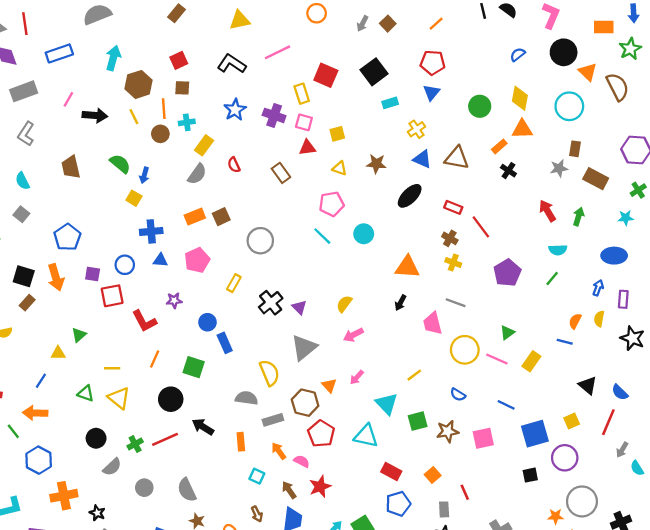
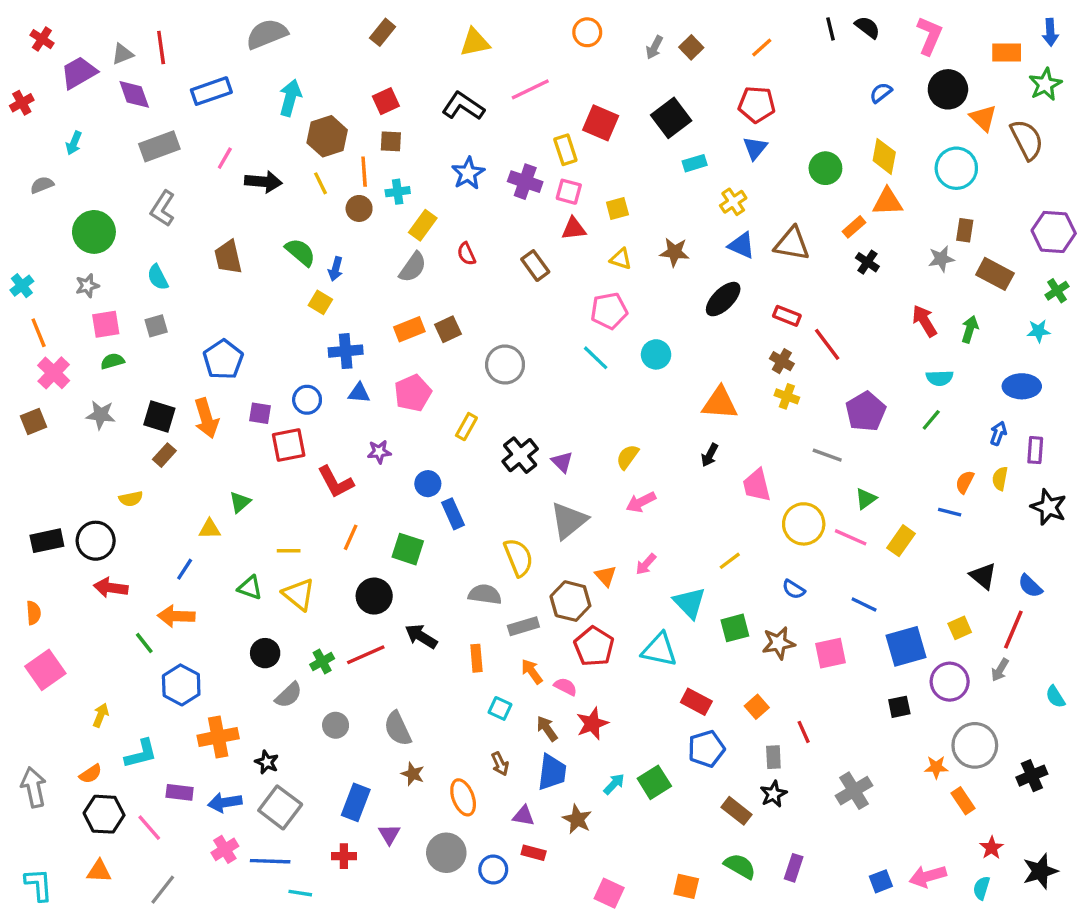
gray square: (21, 214) -> (156, 326), turned 35
gray line: (456, 303) -> (827, 455), moved
gray arrow: (622, 450) -> (1000, 670), moved

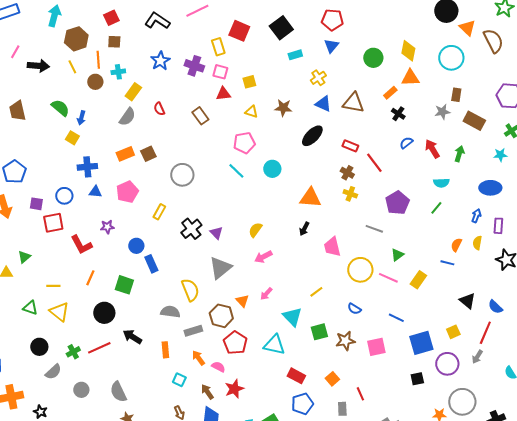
blue semicircle: (881, 93) -> (406, 143), moved

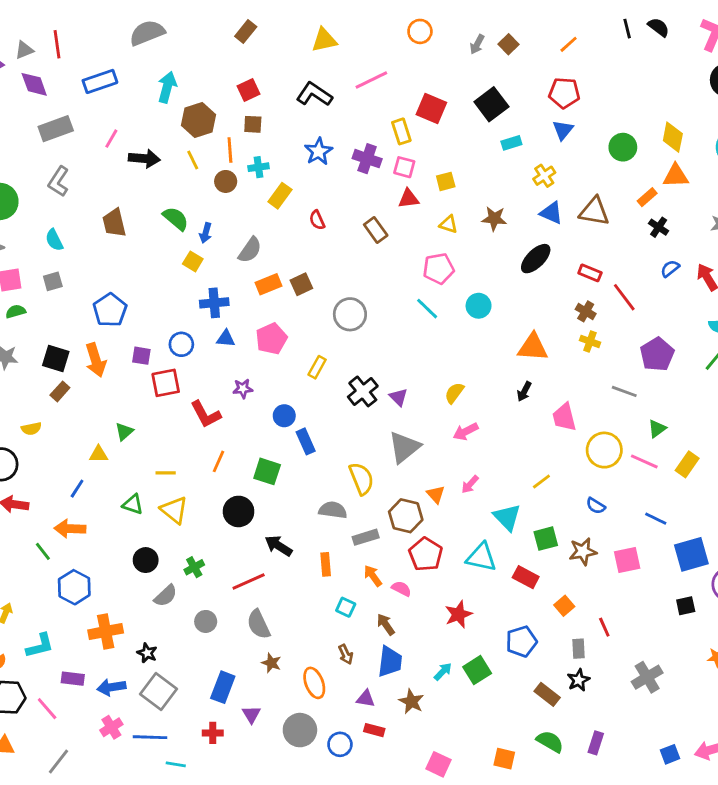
gray semicircle: (127, 117) -> (250, 250), moved
red line: (99, 348) -> (249, 581), moved
red rectangle: (296, 376) -> (526, 577), moved
red star: (234, 389) -> (459, 614), moved

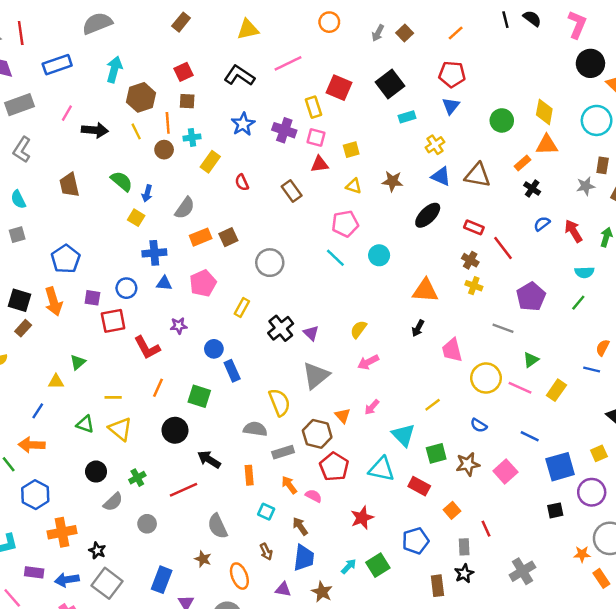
pink square: (627, 560) -> (505, 472), turned -30
gray semicircle: (259, 624) -> (218, 526), moved
brown rectangle: (547, 694) -> (437, 586), turned 45

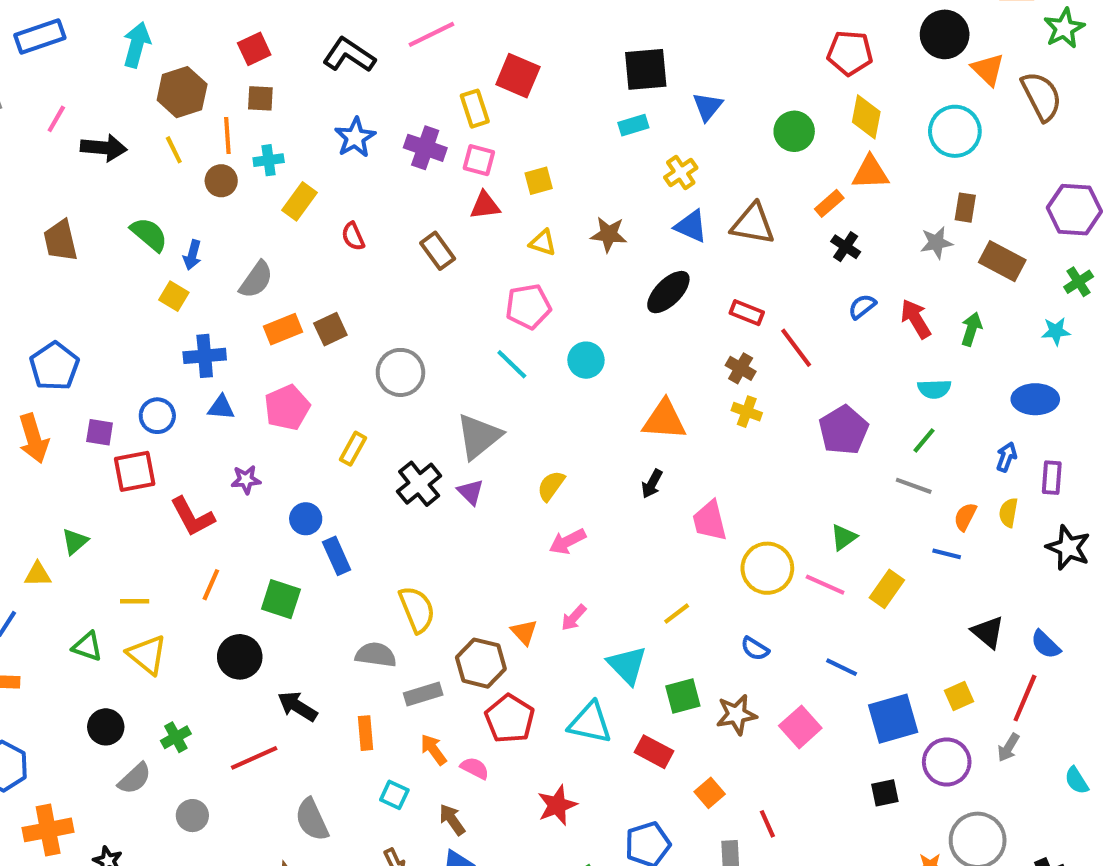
red pentagon: (452, 74) -> (850, 53), moved
black square: (390, 84) -> (646, 69), moved, turned 32
gray line: (503, 328) -> (914, 486), moved
gray triangle: (316, 376) -> (479, 436), moved

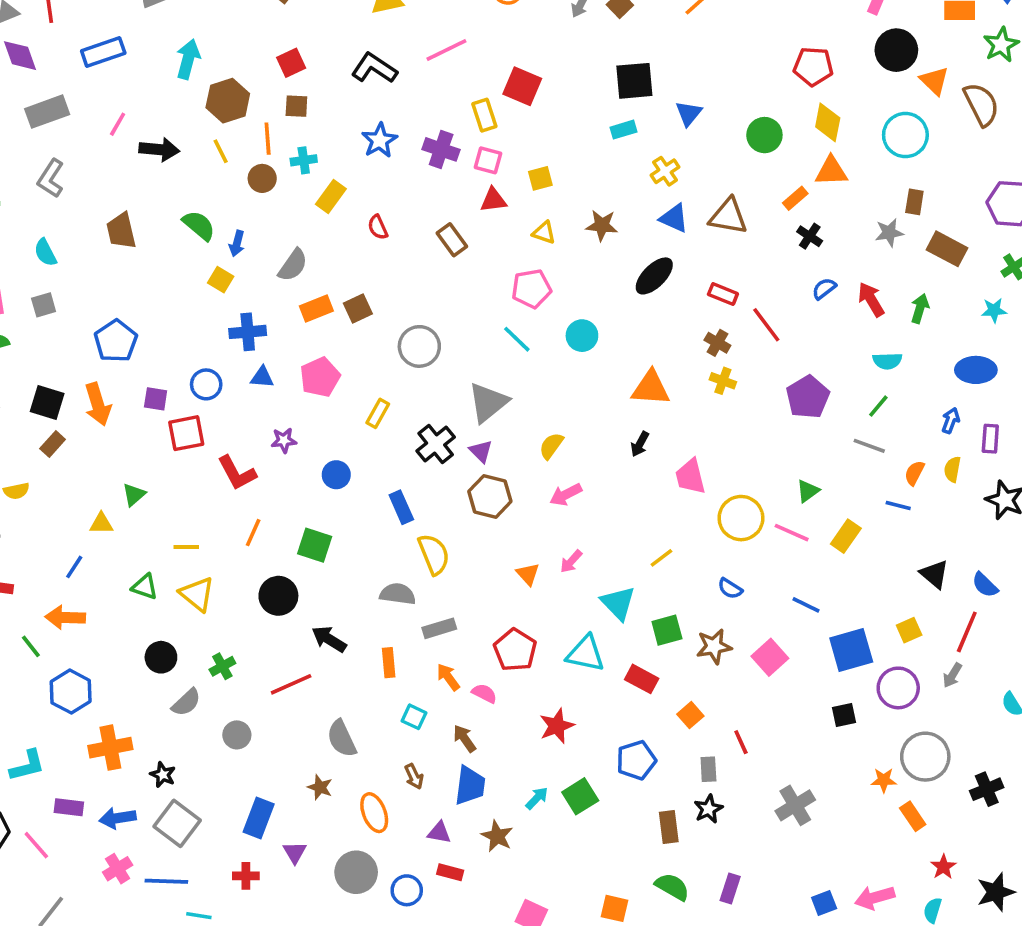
blue rectangle: (337, 556) -> (401, 507), moved
brown hexagon: (481, 663) -> (490, 496), moved

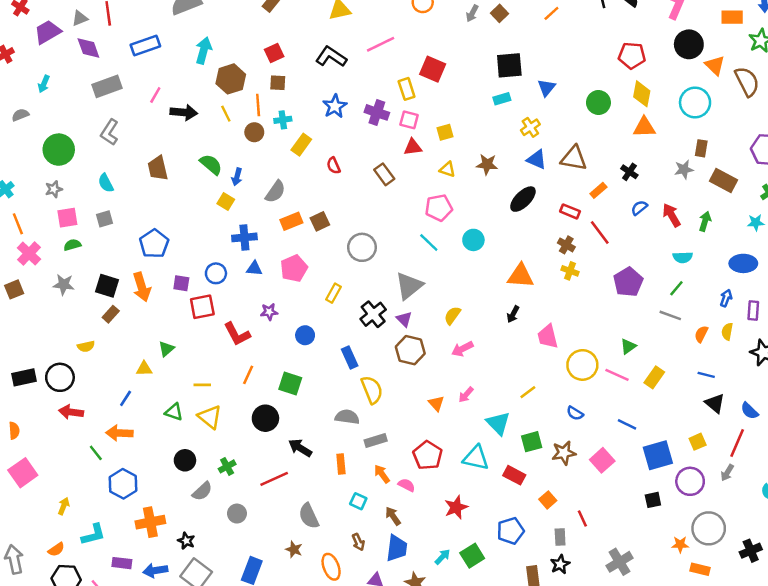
orange rectangle: (795, 198) -> (598, 190), moved
blue line: (898, 505) -> (706, 375), moved
orange rectangle: (913, 816) -> (700, 569), turned -42

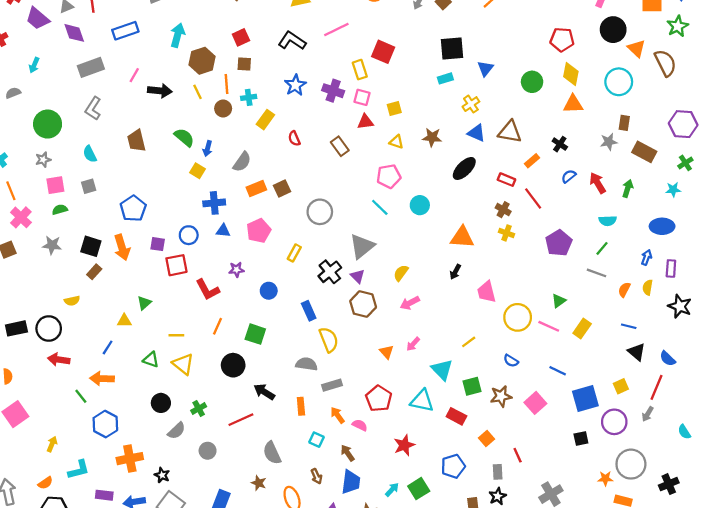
purple trapezoid: (48, 32) -> (38, 18), turned -110

